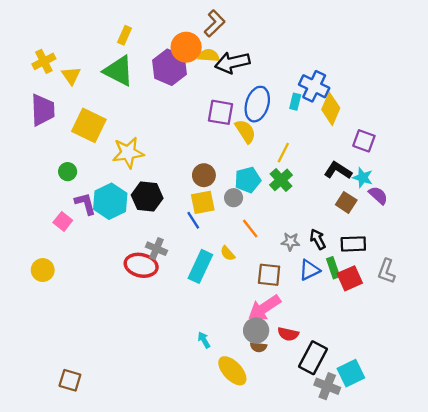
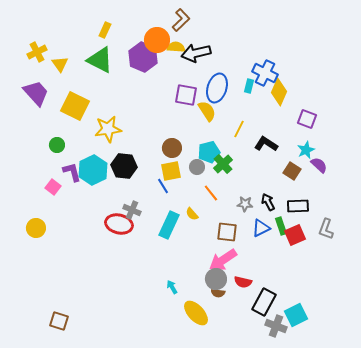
purple trapezoid: (43, 110) -> (36, 93), turned -40
black L-shape: (338, 170) -> (266, 144), moved
cyan star: (363, 178) -> (306, 150), turned 30
green cross: (281, 180) -> (223, 164), moved

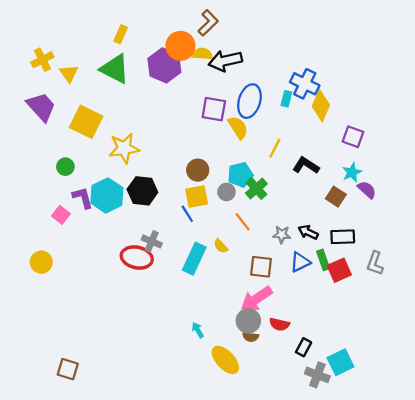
black arrow: (268, 202) -> (308, 232), turned -36
black rectangle: (264, 302) -> (304, 347), size x0.6

